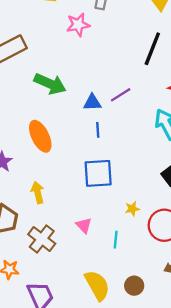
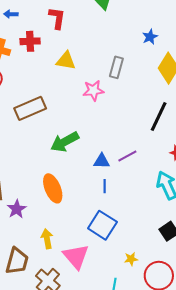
green arrow: (50, 84) -> (65, 142), turned 124
blue square: (98, 173) -> (102, 225), turned 32
pink triangle: (84, 225) -> (76, 256), moved, size x1.8

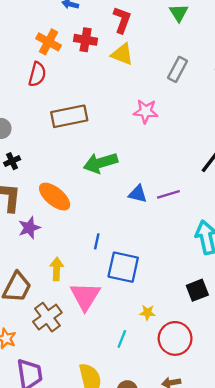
yellow triangle: (66, 61) -> (122, 54), moved
gray rectangle: (116, 67) -> (178, 69), moved
blue line: (105, 186) -> (97, 241), moved
orange ellipse: (53, 188) -> (55, 197), moved, turned -40
blue square: (102, 225) -> (123, 267), turned -32

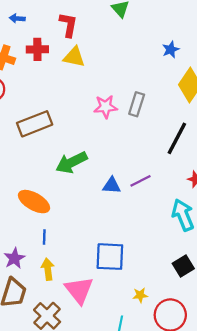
gray rectangle: (178, 69) -> (137, 104), moved
purple star: (29, 228) -> (14, 258), moved
blue line: (97, 241) -> (44, 237), moved

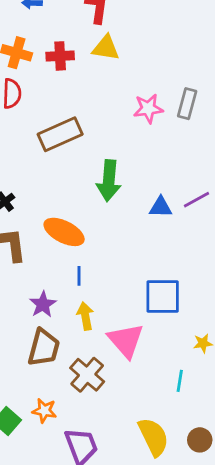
red cross: (37, 49) -> (60, 56), moved
green arrow: (71, 162) -> (109, 181), turned -56

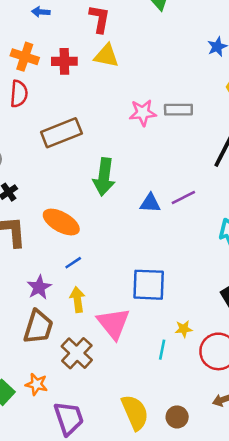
gray rectangle: (187, 104) -> (178, 110), turned 72
blue line: (79, 276) -> (73, 263), turned 54
cyan line: (180, 381) -> (162, 350), moved

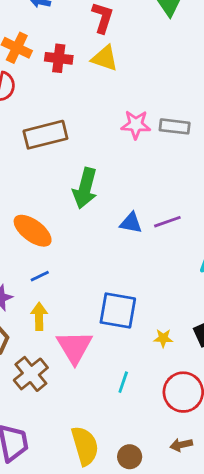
yellow star: (184, 329) -> (163, 338), moved

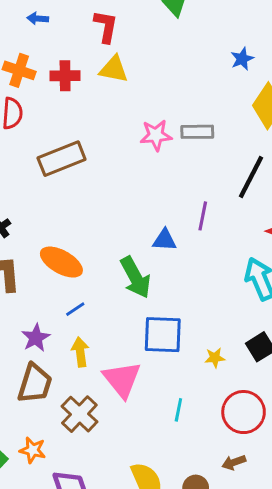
green arrow: (85, 188) -> (135, 277), moved, turned -36
purple line: (167, 222) -> (203, 216), moved, turned -52
brown arrow: (181, 445) -> (234, 462), moved

